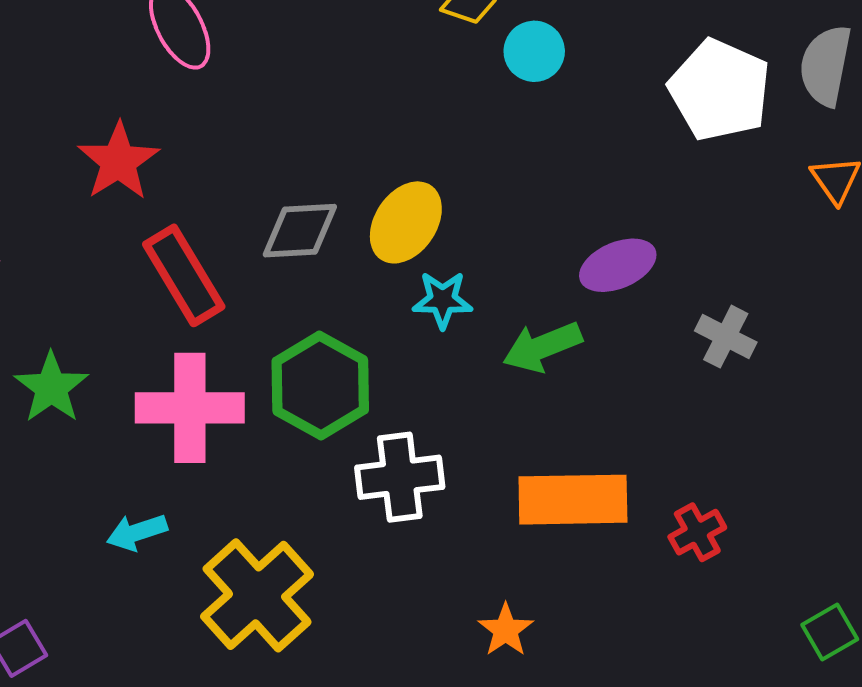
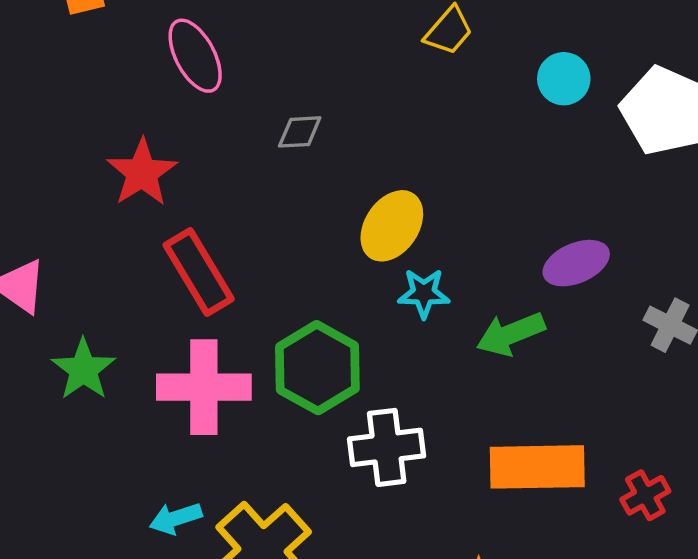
cyan circle: (534, 51) -> (564, 79), moved
gray diamond: (300, 231) -> (300, 132), moved, size x0.7
cyan arrow: (137, 532) -> (176, 518), moved

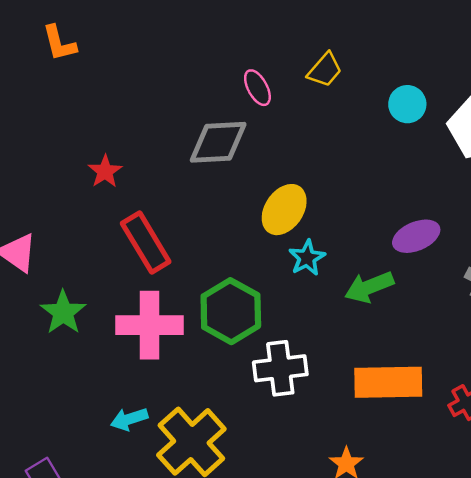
pink ellipse: (195, 56) -> (257, 88), moved, size x0.7
gray diamond: (300, 132) -> (218, 142), size x1.8
red star: (142, 173) -> (105, 171), size x0.7
cyan star: (424, 293) -> (307, 258), turned -30

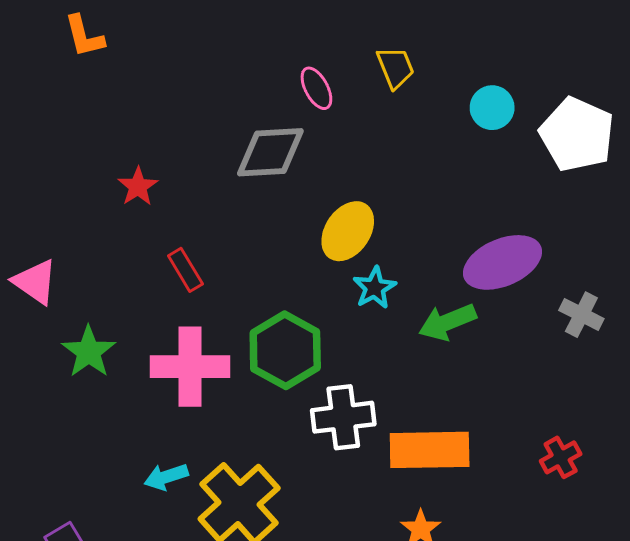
yellow trapezoid: (325, 70) -> (395, 67), turned -63
purple ellipse: (416, 236) -> (503, 262), size x1.4
red rectangle: (146, 243) -> (185, 270), size x0.6
orange rectangle: (388, 382) -> (430, 450), moved

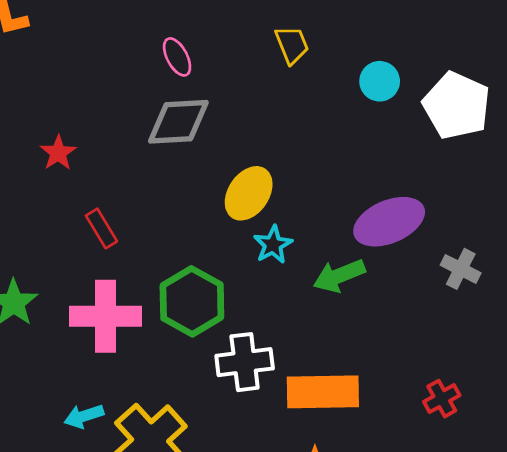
pink ellipse: (316, 88) -> (177, 57), moved

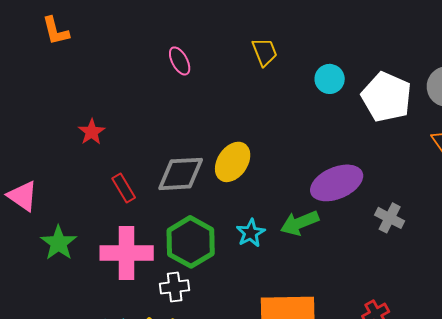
gray diamond: (178, 122) -> (181, 174), moved
cyan star: (273, 245) -> (251, 233), moved
white cross: (245, 362) -> (175, 287), moved, size x0.7

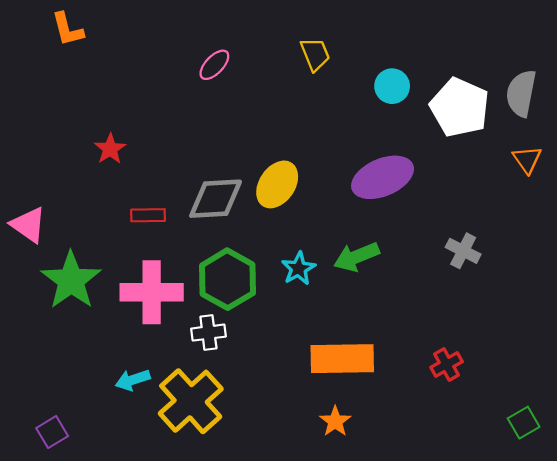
pink ellipse: (180, 61) -> (214, 65), turned 72
purple ellipse: (337, 183) -> (383, 177), moved
red rectangle: (124, 188) -> (148, 215), turned -60
green star: (59, 243) -> (71, 280), size x1.4

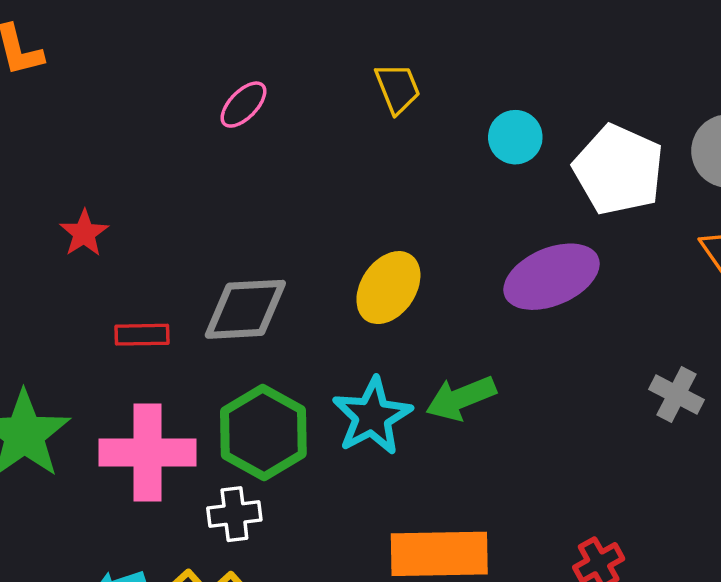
purple ellipse: (383, 177) -> (552, 277), moved
yellow ellipse: (277, 184) -> (388, 288), moved
gray cross: (463, 251) -> (677, 394), moved
cyan star: (298, 269) -> (372, 416), size x1.5

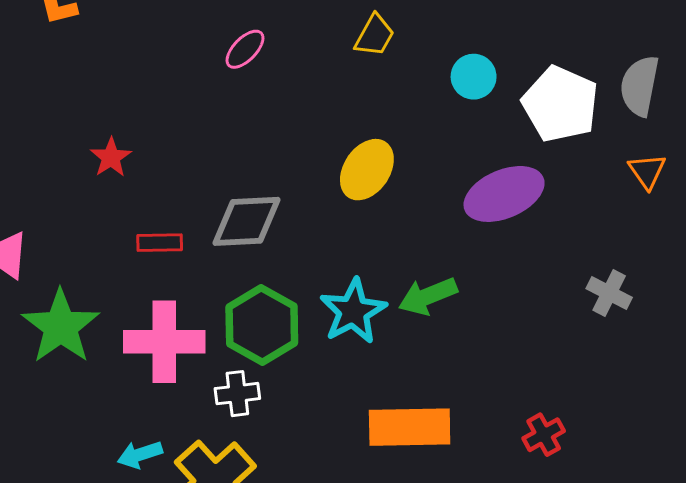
yellow trapezoid: (397, 88) -> (375, 35), turned 51
yellow ellipse: (388, 288) -> (367, 170), moved

